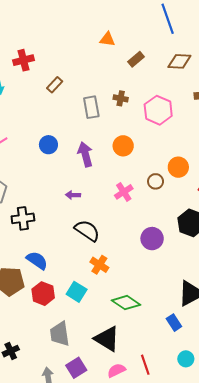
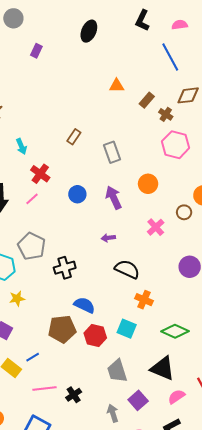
red cross: (23, 60) -> (40, 174), moved, turned -30
brown cross: (121, 98) -> (166, 114), moved, turned 32

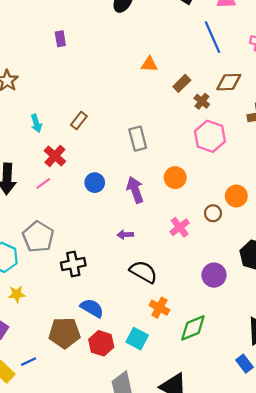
purple rectangle: (36, 51) -> (60, 39), moved, turned -40
brown rectangle: (74, 137) -> (79, 121), moved
green diamond: (175, 331) -> (193, 328), moved, turned -52

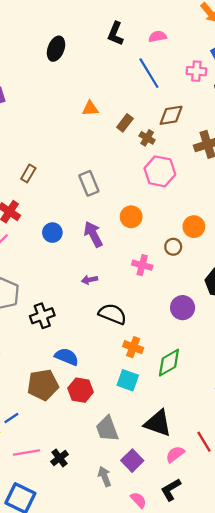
pink cross: (180, 227) -> (142, 265), turned -30
cyan square: (137, 339) -> (128, 380), moved

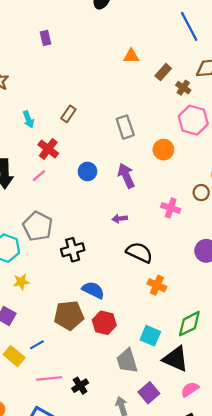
orange circle: (131, 217) -> (163, 150), moved
green diamond: (169, 363) -> (189, 324), moved
cyan square: (128, 380) -> (150, 336), moved

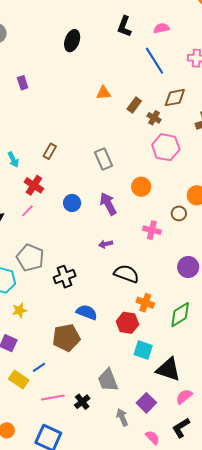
orange circle: (163, 150) -> (141, 187), moved
red hexagon: (104, 323) -> (127, 323), moved
green diamond: (189, 324) -> (180, 315), moved
gray trapezoid: (127, 361) -> (108, 380), moved

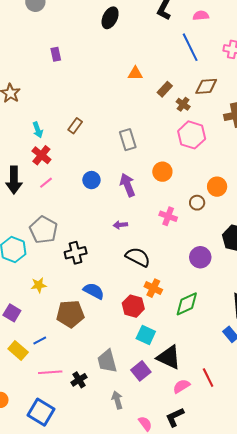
red cross: (34, 185) -> (41, 155), moved
yellow star: (19, 310) -> (39, 285), moved
purple square: (146, 403) -> (141, 371), moved

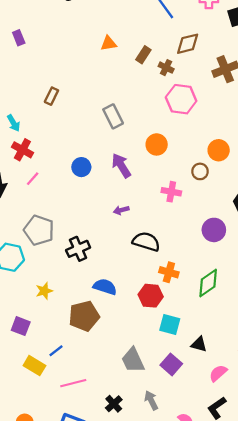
brown rectangle: (75, 126) -> (51, 96), moved
black triangle: (169, 357) -> (199, 344), size x0.6
black cross: (79, 380) -> (114, 404), moved

